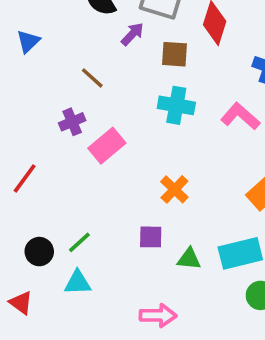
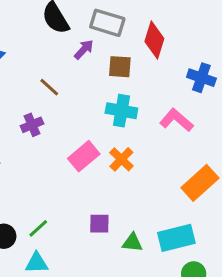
pink rectangle: (107, 146) -> (84, 156), moved
orange cross: (174, 189) -> (121, 159), moved

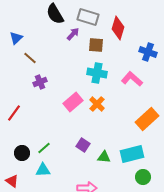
brown line: (49, 87) -> (30, 58), moved
purple square: (99, 224) -> (83, 145), turned 32

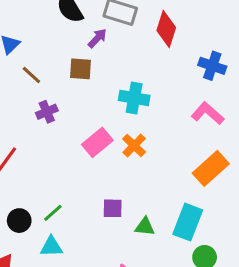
brown square: (96, 45) -> (80, 69), moved
pink L-shape: (132, 79) -> (208, 113), moved
purple square: (83, 145) -> (113, 208), turned -32
cyan rectangle: (132, 154) -> (188, 222), turned -55

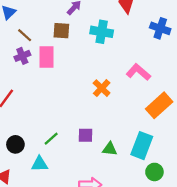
cyan cross: (134, 98) -> (102, 32), moved
purple cross: (47, 112) -> (22, 56), moved
pink L-shape: (208, 113) -> (138, 72), moved
pink rectangle: (97, 142) -> (46, 57), moved, turned -50
green line: (53, 213) -> (51, 139), moved

